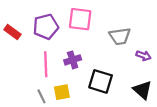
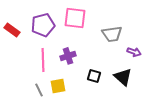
black square: (101, 81) -> (94, 76), size x0.6
black triangle: (142, 90) -> (123, 77), moved

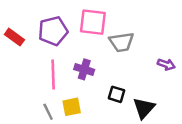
gray trapezoid: (112, 34) -> (121, 42), moved
purple cross: (68, 56) -> (84, 69), turned 35
black triangle: (123, 77) -> (144, 108), moved, turned 30

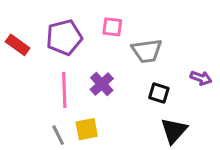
pink square: (93, 22) -> (112, 27), size x0.6
purple cross: (84, 69) -> (102, 84), turned 30
black square: (117, 94) -> (159, 93), moved

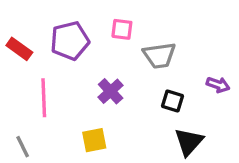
pink line: (64, 90) -> (44, 98), moved
gray line: (58, 135) -> (23, 147), moved

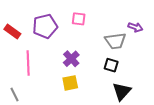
gray trapezoid: (159, 55) -> (115, 41), moved
purple arrow: (218, 85) -> (135, 27), moved
yellow square: (94, 140) -> (70, 83), moved

